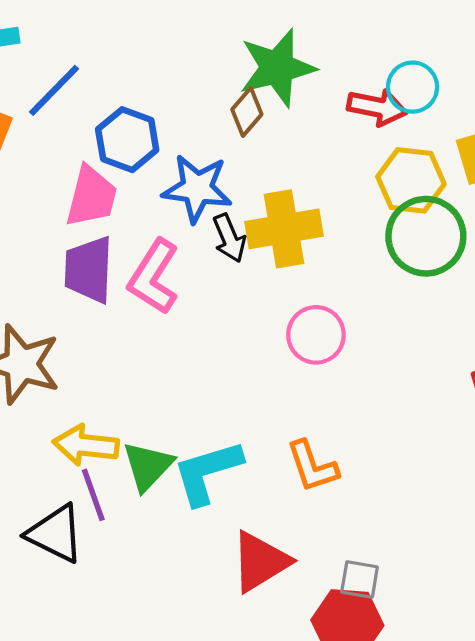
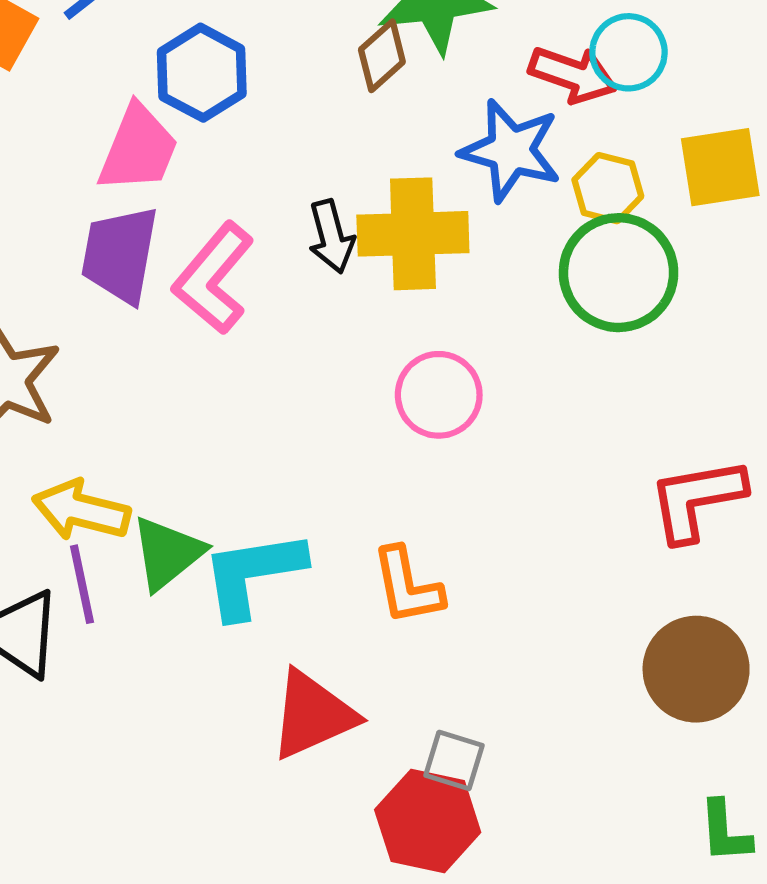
yellow hexagon: (411, 180) -> (608, 188), size x0.7
blue star: (197, 188) -> (511, 150), moved

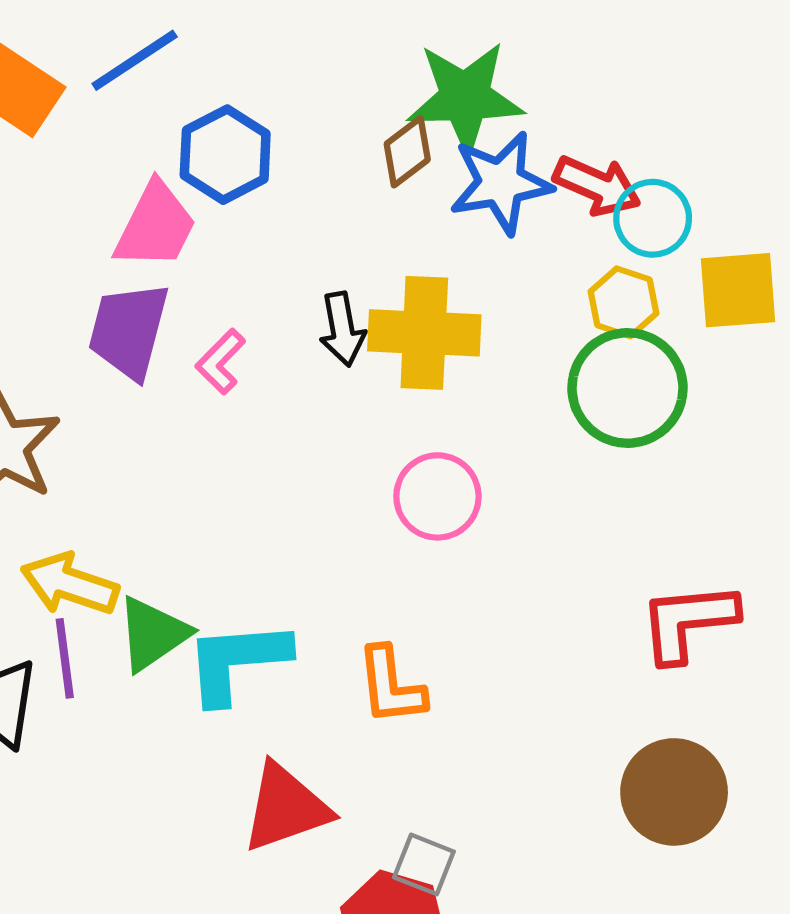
cyan circle: (628, 52) -> (653, 218), moved
blue star: (511, 150) -> (501, 183), moved, turned -30
pink L-shape: (213, 278) -> (221, 362), size x0.6

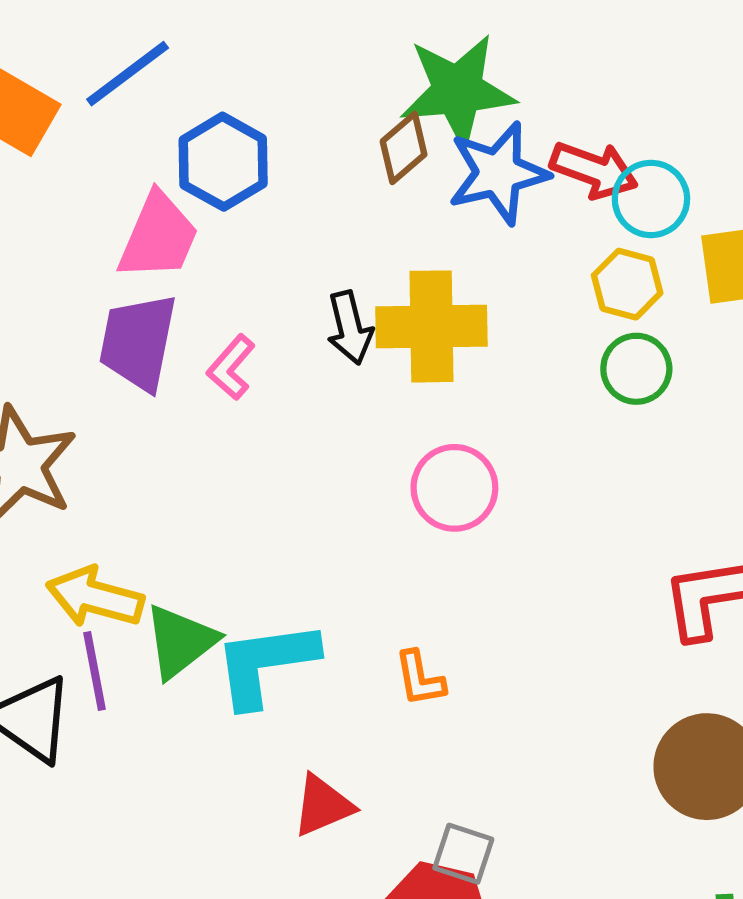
green circle: (628, 388) -> (636, 369), size x0.6
orange L-shape: (391, 686) -> (420, 678), size x0.7
red triangle: (286, 808) -> (323, 806), size x0.7

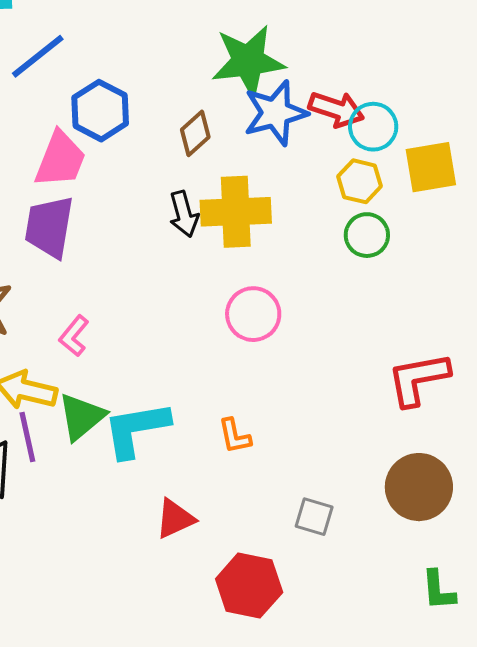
brown diamond: (404, 148) -> (195, 133), moved
pink L-shape: (231, 367) -> (74, 336), moved
gray square: (463, 854) -> (314, 517), moved

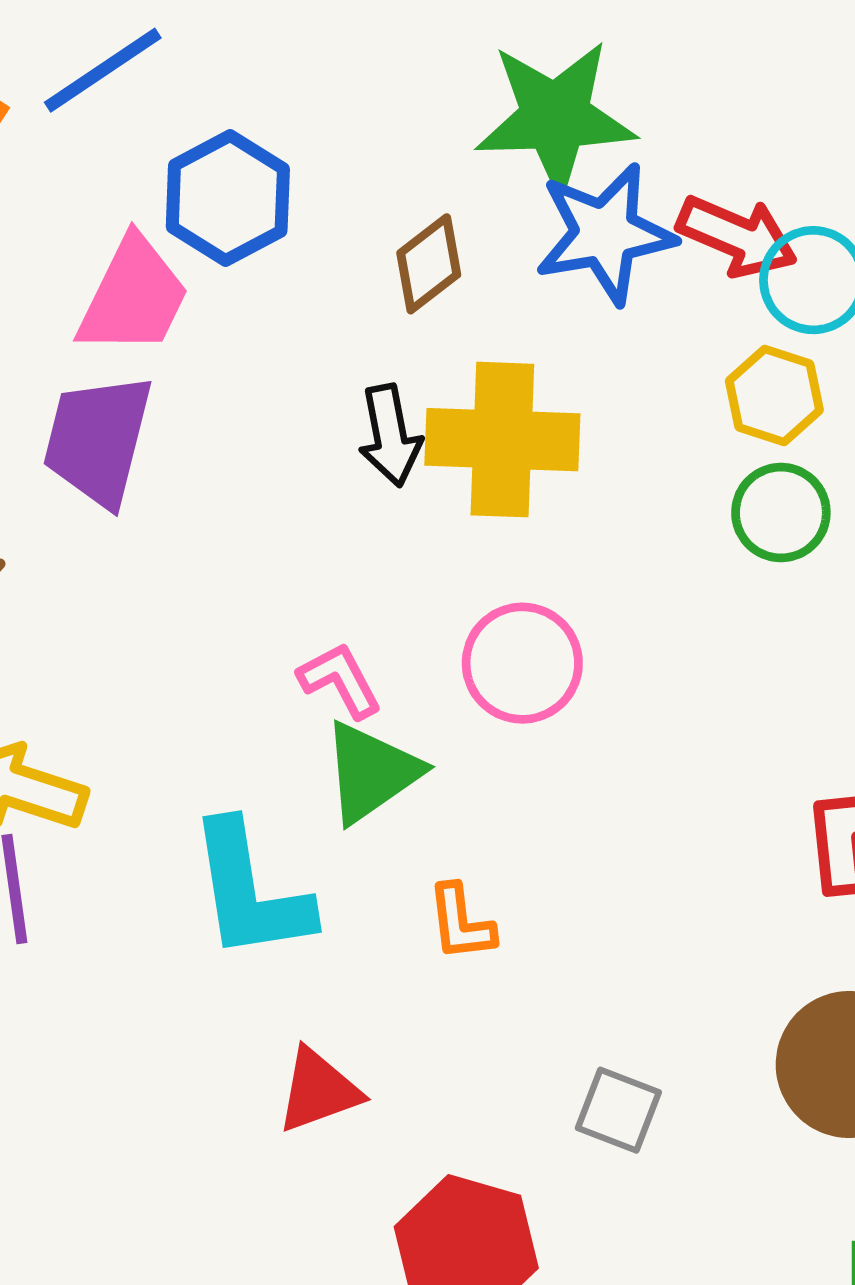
pink L-shape: (74, 336) -> (340, 680), moved, turned 108
green triangle: (82, 417) -> (371, 772), moved
cyan L-shape: (136, 429) -> (250, 891), turned -94

